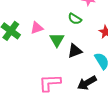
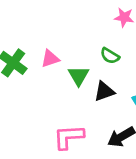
green semicircle: (75, 19) -> (110, 56), moved

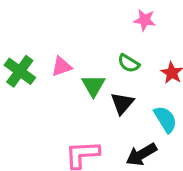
black triangle: (104, 91) -> (122, 103), turned -30

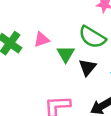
green semicircle: (129, 63) -> (92, 37), size x1.6

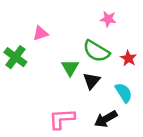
pink triangle: (42, 40) -> (40, 33), moved

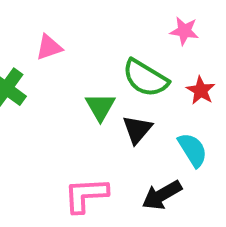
pink star: (108, 19) -> (184, 31), moved

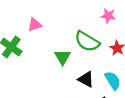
black triangle: (137, 129) -> (86, 79), moved, turned -42

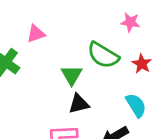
black triangle: (86, 79) -> (79, 104), moved, turned -42

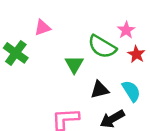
pink star: (130, 22) -> (126, 30), moved, turned 30
black triangle: (79, 104) -> (100, 90), moved

